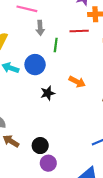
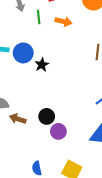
blue circle: (35, 65) -> (23, 53), moved
orange arrow: (77, 82) -> (63, 22), moved

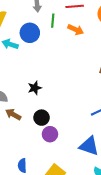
blue circle: (23, 53) -> (30, 33), moved
black star: (42, 65) -> (35, 88), moved

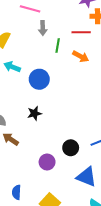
blue circle: (30, 33) -> (39, 79), moved
black circle: (42, 118) -> (71, 148), moved

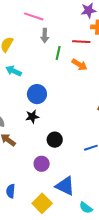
blue circle: (39, 79) -> (37, 94), moved
black circle: (71, 148) -> (55, 140), moved
blue triangle: (86, 177) -> (65, 186), moved

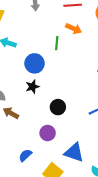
green line: (58, 53) -> (57, 43), moved
blue semicircle: (11, 191) -> (25, 155), moved, turned 48

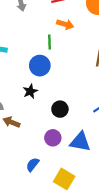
blue circle: (34, 63) -> (40, 66), moved
blue triangle: (74, 152) -> (80, 142), moved

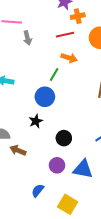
green line: (50, 42) -> (54, 74), turned 32

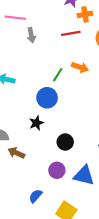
orange arrow: (69, 58) -> (80, 67), moved

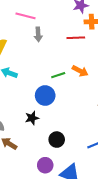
green line: (58, 75) -> (58, 75), turned 32

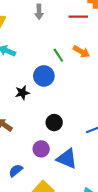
green line: (58, 75) -> (58, 55), turned 72
black star: (32, 118) -> (22, 93), moved

